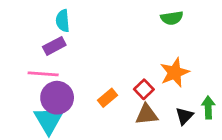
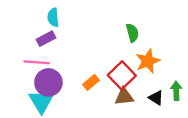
green semicircle: (172, 18) -> (132, 33), moved, turned -96
red square: (144, 89) -> (122, 75), size x1.6
black triangle: (184, 116) -> (156, 98), turned -42

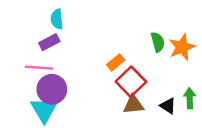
green semicircle: (132, 33) -> (158, 42), moved
orange star: (148, 61) -> (182, 47), moved
orange rectangle: (91, 82) -> (116, 62), moved

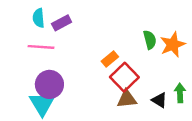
cyan semicircle: (57, 19) -> (39, 18), moved
purple rectangle: (49, 42) -> (62, 23), moved
pink line: (39, 68) -> (41, 47), moved

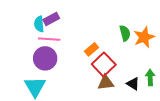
cyan semicircle: (39, 18) -> (39, 24), moved
pink line: (41, 47) -> (49, 39), moved
purple circle: (49, 84) -> (45, 58), moved

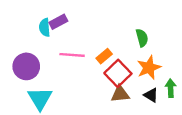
orange star: (144, 37) -> (149, 68), moved
pink line: (49, 39) -> (72, 55), moved
purple circle: (45, 58) -> (26, 66), moved

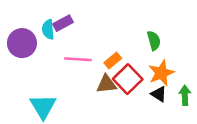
purple circle: (26, 66) -> (22, 43), moved
brown triangle: (120, 94) -> (107, 84), moved
black triangle: (151, 95) -> (159, 94), moved

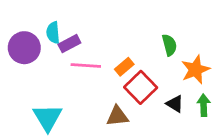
purple rectangle: (63, 23) -> (69, 44), moved
orange star: (161, 73) -> (195, 70), moved
brown triangle: (107, 84) -> (117, 116), moved

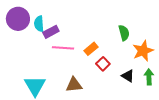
purple circle: (24, 48) -> (18, 19), moved
red square: (141, 87) -> (103, 64), size x0.6
brown triangle: (117, 116) -> (74, 85), moved

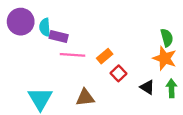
purple rectangle: (51, 32) -> (59, 37), turned 42
green semicircle: (124, 33) -> (167, 38), moved
orange star: (143, 51) -> (165, 58), turned -30

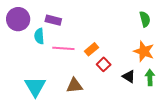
cyan semicircle: (45, 27) -> (39, 36), moved
purple rectangle: (59, 37) -> (53, 20), moved
green semicircle: (167, 38) -> (145, 19), moved

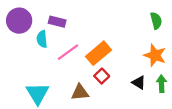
pink line: (63, 48) -> (68, 52), turned -40
orange rectangle: (92, 49) -> (98, 53), size x1.6
red square: (104, 64) -> (102, 76), moved

